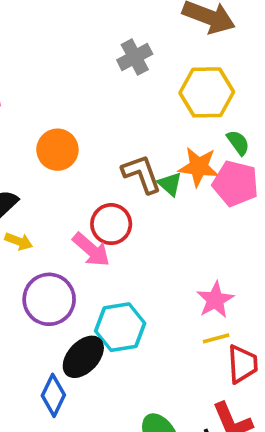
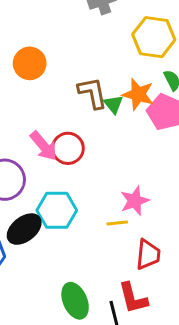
red circle: (111, 224) -> (68, 148), moved
yellow line: (216, 338) -> (117, 223), moved

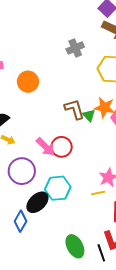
orange circle: (30, 63) -> (28, 82), moved

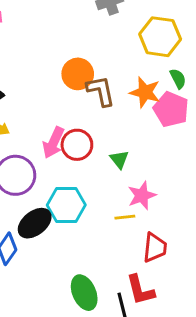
orange circle: (28, 82) -> (78, 74), moved
green triangle: (89, 115) -> (119, 159), moved
pink arrow: (45, 147) -> (53, 143), turned 65

